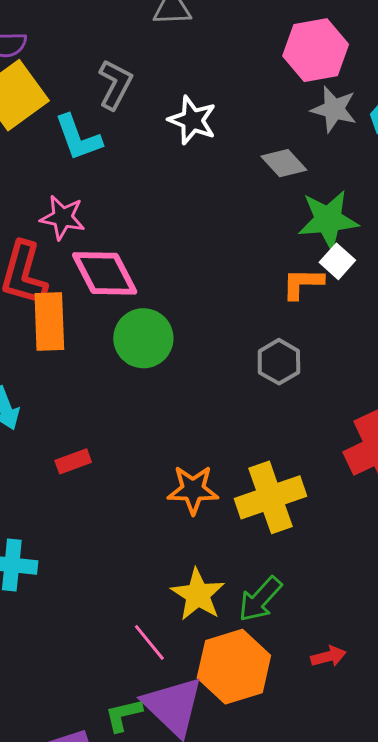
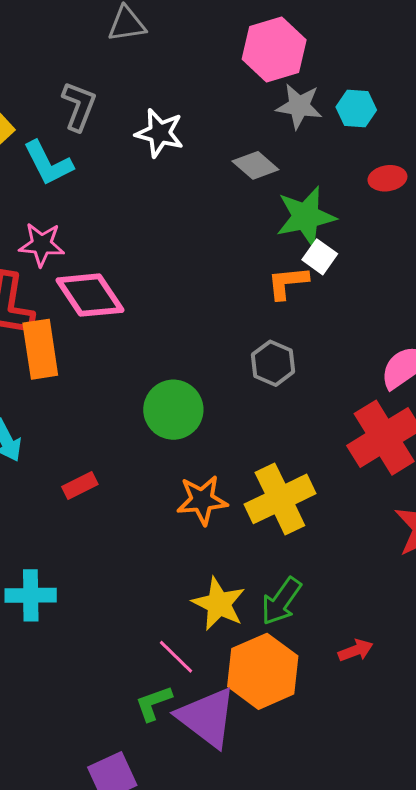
green circle: (143, 338) -> (173, 410), moved
green L-shape: (123, 715) -> (154, 703), moved

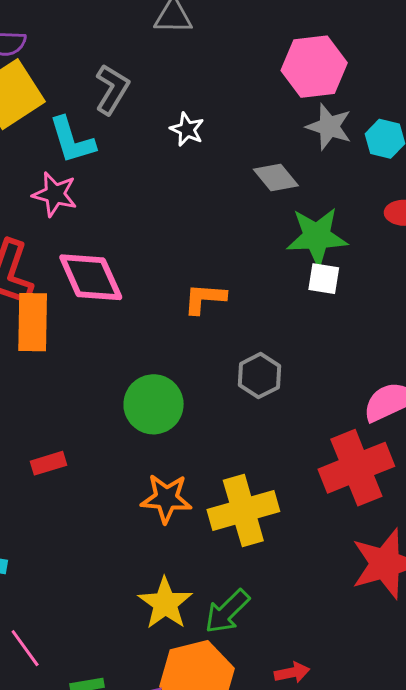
white star: (160, 133) -> (187, 129), size x0.7
pink star: (42, 244) -> (55, 194), moved
white square: (320, 257) -> (324, 279), turned -36
orange L-shape: (288, 283) -> (205, 298), moved
pink line: (176, 657) -> (25, 648), moved

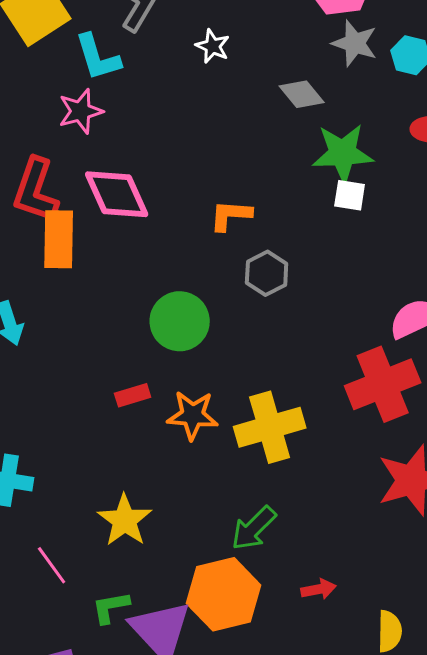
pink star: (55, 194) -> (81, 111), turned -30
gray hexagon: (260, 376) -> (267, 273), moved
red rectangle: (48, 463) -> (133, 395), moved
yellow star: (165, 603) -> (125, 520), moved

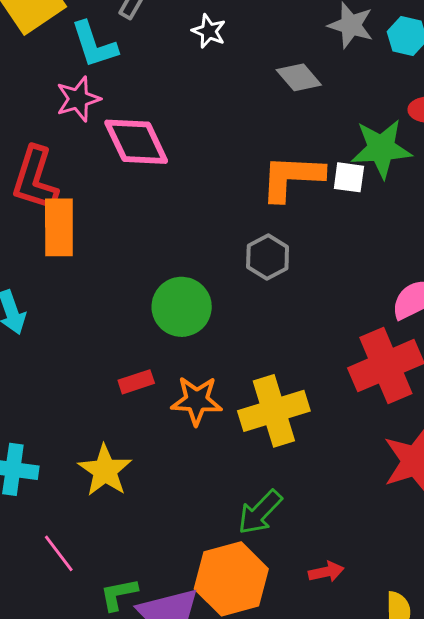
green star: (343, 153) -> (381, 149), moved
pink diamond: (117, 194) -> (136, 142), moved
orange L-shape: (231, 215) -> (292, 177), moved, size x1.5
yellow star: (125, 520) -> (105, 470), moved

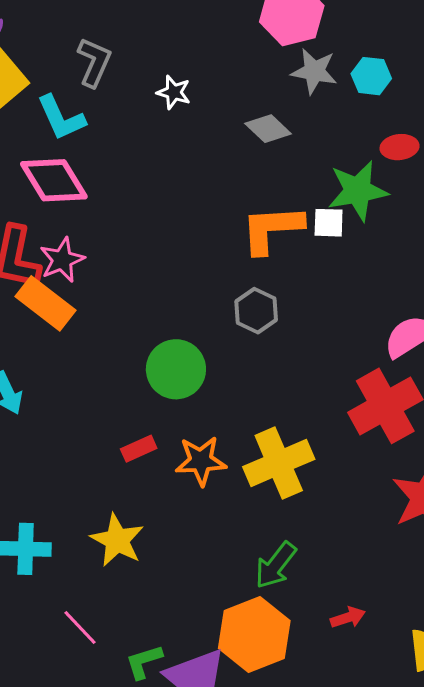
pink star: (78, 99) -> (62, 260), moved
pink diamond: (136, 142) -> (54, 180), moved
orange rectangle: (59, 227) -> (46, 303), turned -46

